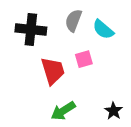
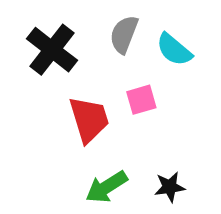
black cross: (31, 29) -> (52, 50), turned 32
black star: (113, 111) -> (170, 187), moved, turned 30

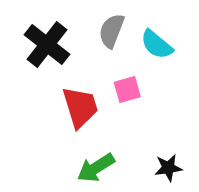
black star: (170, 187) -> (168, 168), moved

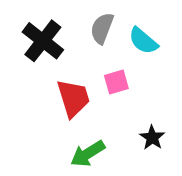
black star: (168, 168) -> (152, 138), moved, turned -30

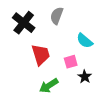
cyan semicircle: (143, 41) -> (85, 41), moved
pink square: (116, 82) -> (71, 62), moved

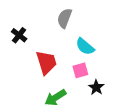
black cross: (24, 23) -> (19, 35), moved, size x0.6
cyan semicircle: (85, 41) -> (85, 47), moved

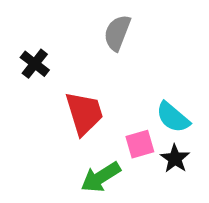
cyan semicircle: (85, 47) -> (173, 117), moved
pink square: (80, 70) -> (140, 144), moved

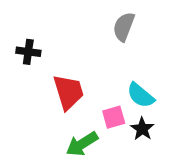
gray semicircle: (117, 33) -> (124, 27), moved
black cross: (35, 64) -> (28, 52), turned -30

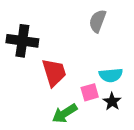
black cross: (28, 52) -> (22, 41), size x1.6
cyan semicircle: (141, 95) -> (111, 75), turned -45

